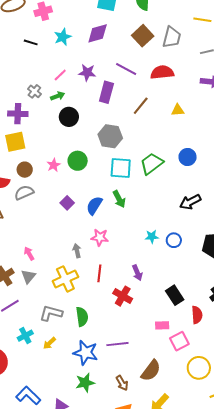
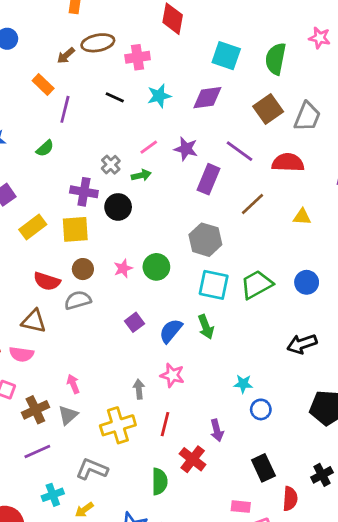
black circle: (69, 117) -> (118, 207), moved
blue circle: (174, 240) -> (261, 409), moved
green semicircle: (82, 317) -> (159, 481), moved

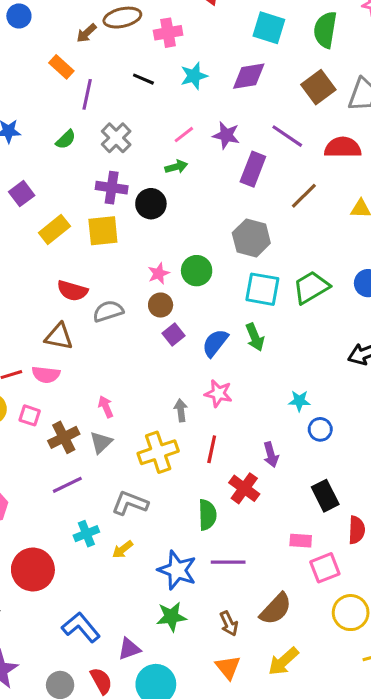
gray cross: (111, 165) -> (116, 138), moved, size x1.4
brown circle: (83, 269) -> (161, 305), moved

